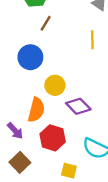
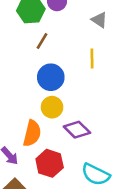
blue circle: (30, 57) -> (51, 77), moved

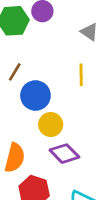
brown line: (42, 41) -> (15, 72), moved
yellow circle: (52, 107) -> (51, 125), moved

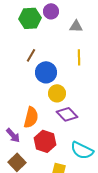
gray triangle: (89, 32) -> (76, 26), moved, turned -32

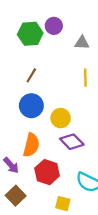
blue circle: (46, 72) -> (31, 106), moved

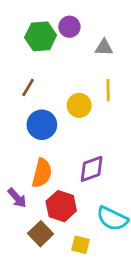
brown line: (31, 75) -> (28, 87), moved
yellow circle: (61, 118) -> (79, 105), moved
purple diamond: (72, 142) -> (92, 169), turned -65
brown square: (16, 196) -> (41, 234), moved

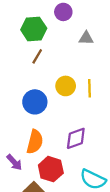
purple circle: (69, 27) -> (63, 12), moved
brown line: (28, 87) -> (37, 56), moved
yellow line: (108, 90) -> (90, 88), moved

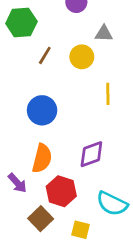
green hexagon: (34, 29) -> (21, 23), moved
yellow circle: (66, 86) -> (82, 57), moved

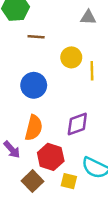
brown line: (45, 55) -> (36, 37), turned 63
yellow circle: (82, 57) -> (71, 57), moved
yellow square: (80, 230) -> (69, 181), moved

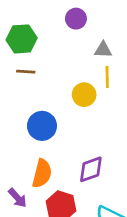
brown line: (36, 37) -> (26, 72), moved
yellow line: (92, 71) -> (107, 77), moved

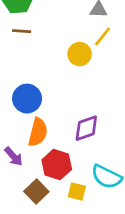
yellow line: (107, 77) -> (102, 37), turned 40
blue circle: (42, 126) -> (27, 99), moved

